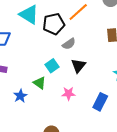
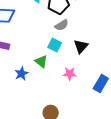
gray semicircle: (69, 44) -> (62, 25), moved
cyan square: (52, 66) -> (55, 45), turned -32

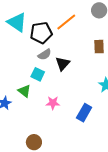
black triangle: (81, 46) -> (63, 64), moved

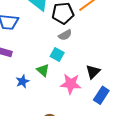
black triangle: (63, 64) -> (93, 72), moved
pink star: (53, 103) -> (71, 84), size x1.5

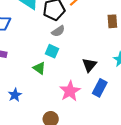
blue star: (22, 81) -> (15, 95), moved
pink star: (71, 84) -> (70, 91), moved, turned -30

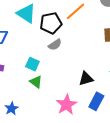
cyan square: (52, 51) -> (32, 64), moved
black triangle: (89, 65) -> (86, 79), turned 35

